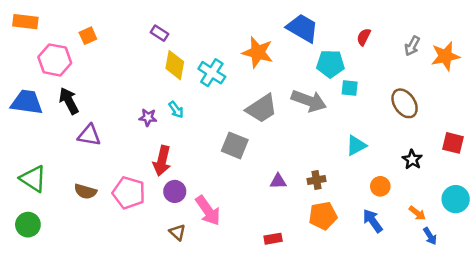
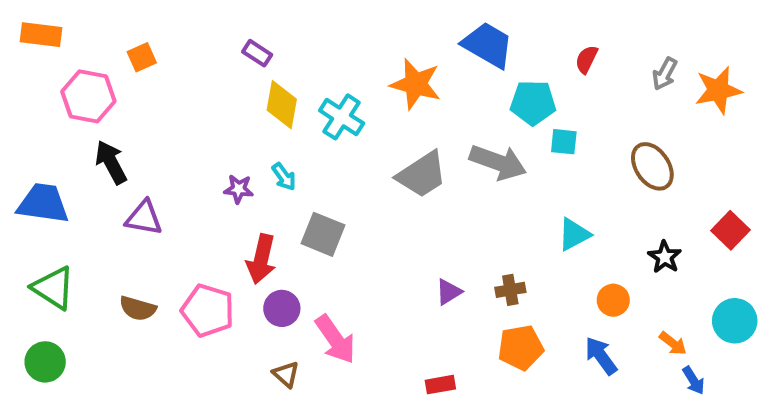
blue trapezoid: (27, 102) -> (43, 203), moved
red square: (453, 143) -> (731, 230), turned 30
gray square: (235, 145) -> (323, 234), moved
purple triangle: (278, 181) -> (449, 292), turned -30

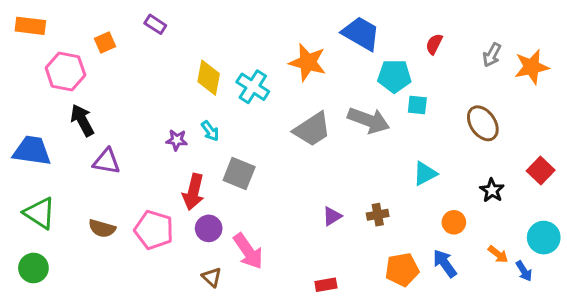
purple rectangle: (257, 53) -> (155, 24), moved
orange pentagon: (521, 348) -> (402, 270), moved
blue arrow: (694, 380) -> (524, 271), moved

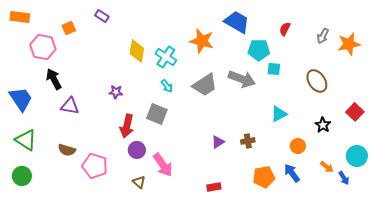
cyan arrow: (210, 131) -> (167, 86), moved
blue trapezoid: (32, 151) -> (21, 99), turned 48
pink pentagon: (154, 230) -> (95, 166), moved

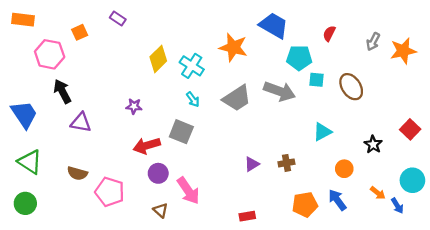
yellow diamond: (137, 51) -> (158, 59), turned 35
brown ellipse: (317, 81) -> (351, 87), moved
red arrow: (127, 126) -> (147, 146), turned 60

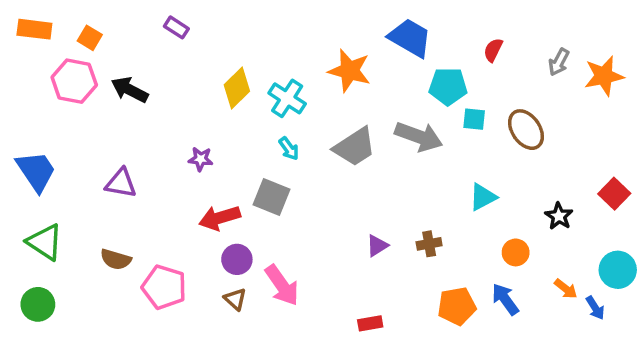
orange square: (80, 32) -> (90, 38), moved, turned -35
black arrow: (62, 91) -> (130, 90), moved, turned -35
brown triangle: (161, 210) -> (235, 299), moved

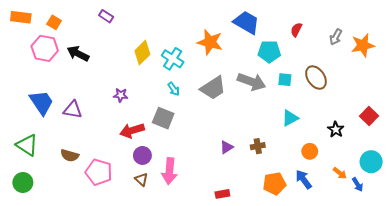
cyan square: (474, 119) -> (285, 80), moved
blue trapezoid: (36, 171) -> (42, 102), moved
pink arrow: (282, 285) -> (169, 171), turned 40

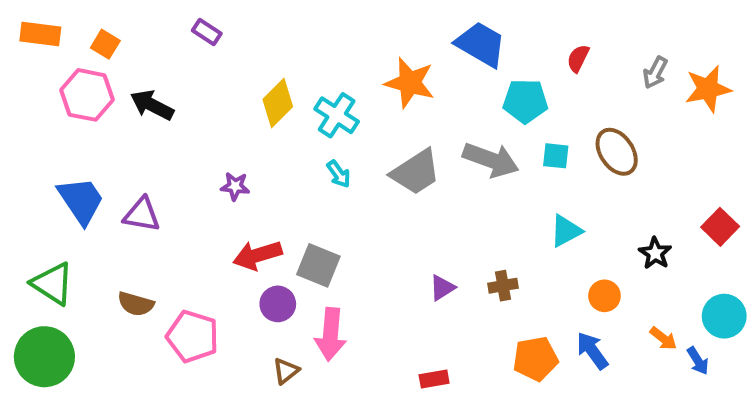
gray square: (163, 118) -> (318, 265), moved
brown triangle: (141, 179) -> (286, 371), moved, turned 40
green circle: (23, 183) -> (44, 357), size x1.5

